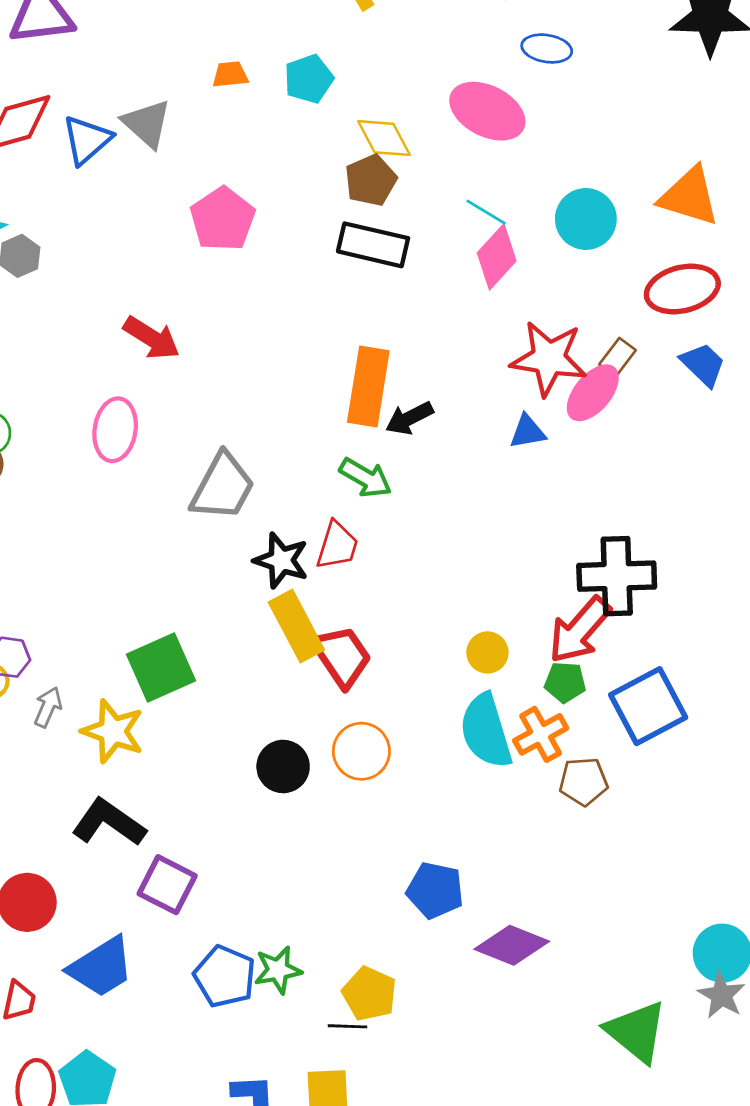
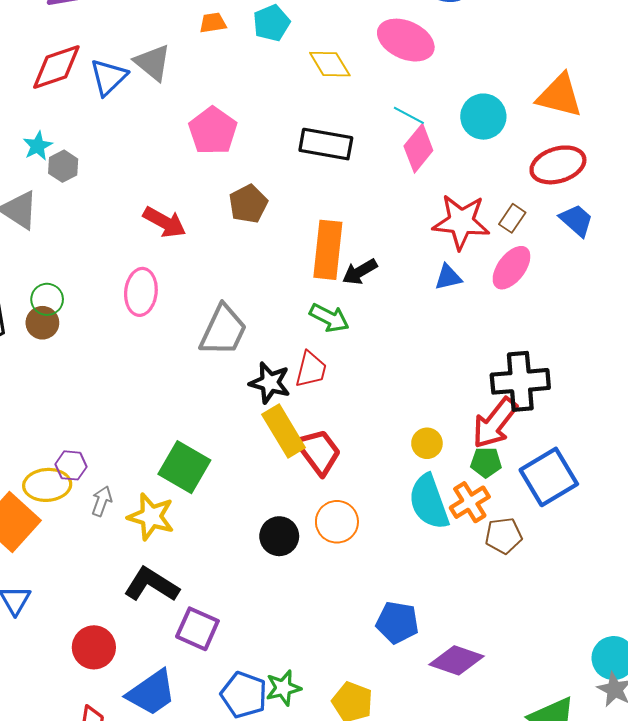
brown pentagon: (371, 180) -> (248, 204), moved
pink ellipse: (593, 393) -> (511, 268), moved
green square: (161, 667) -> (184, 467), turned -33

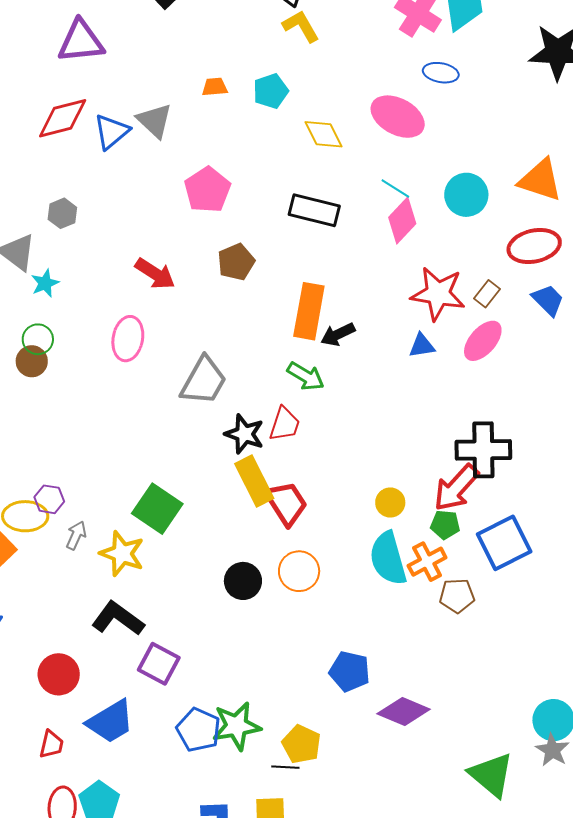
cyan star: (38, 146) -> (45, 283), moved
green star: (283, 688) -> (236, 726), size x1.4

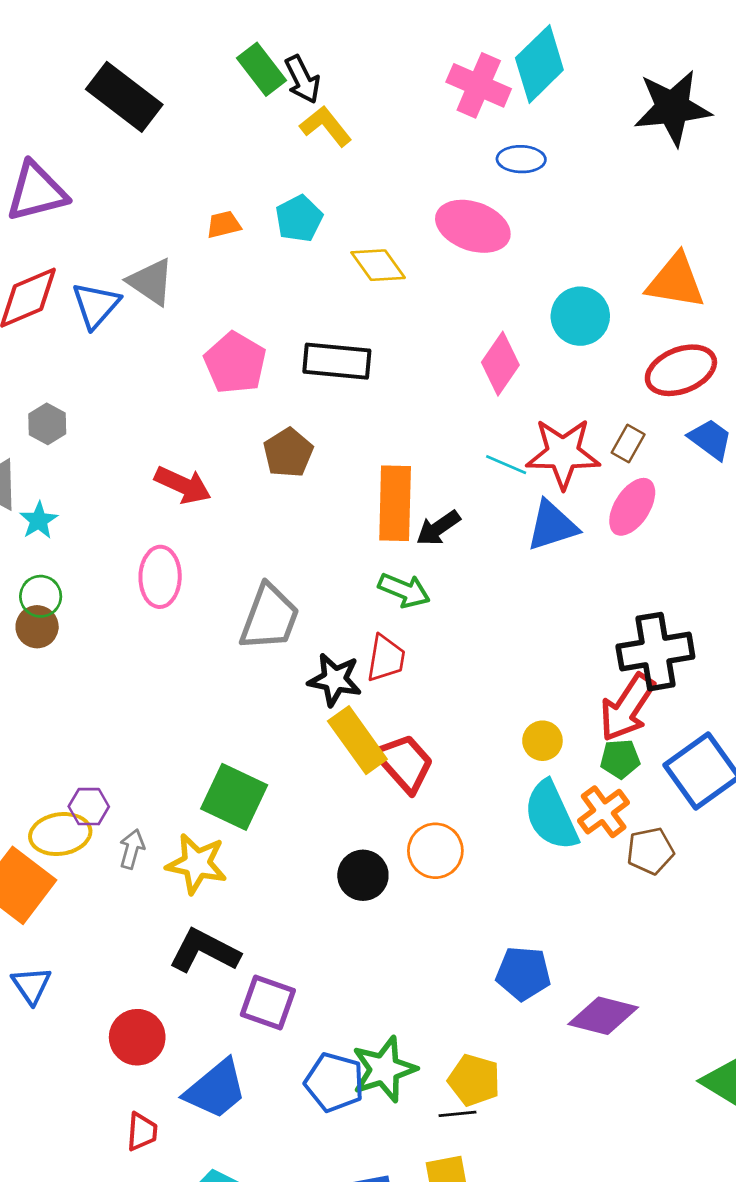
cyan line: (395, 189) -> (506, 465), moved
black rectangle: (314, 210) -> (337, 361), moved
blue triangle: (422, 346) -> (552, 526), size x1.5

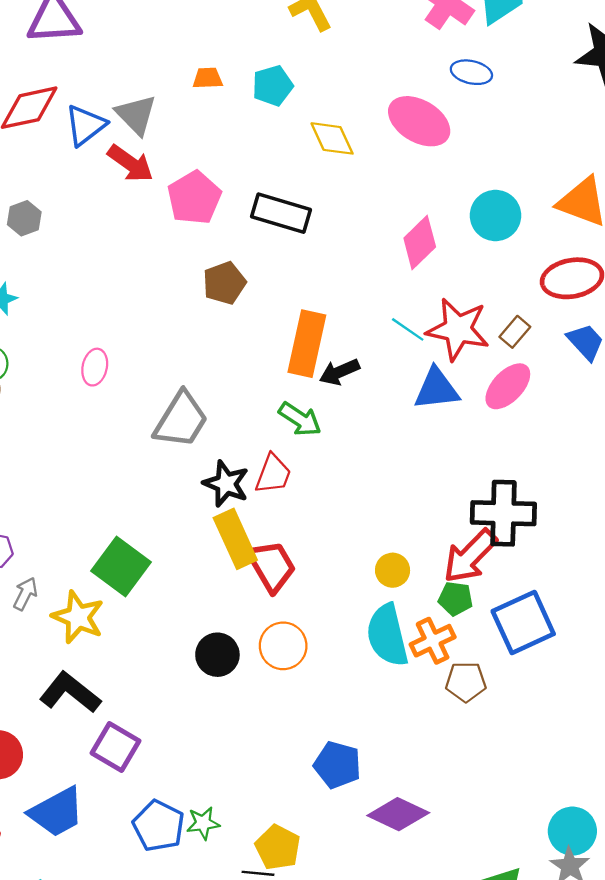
red arrow: (183, 485) -> (130, 163), moved
pink ellipse: (160, 577) -> (95, 367), size x0.7
green star: (384, 1069) -> (203, 823), size x0.6

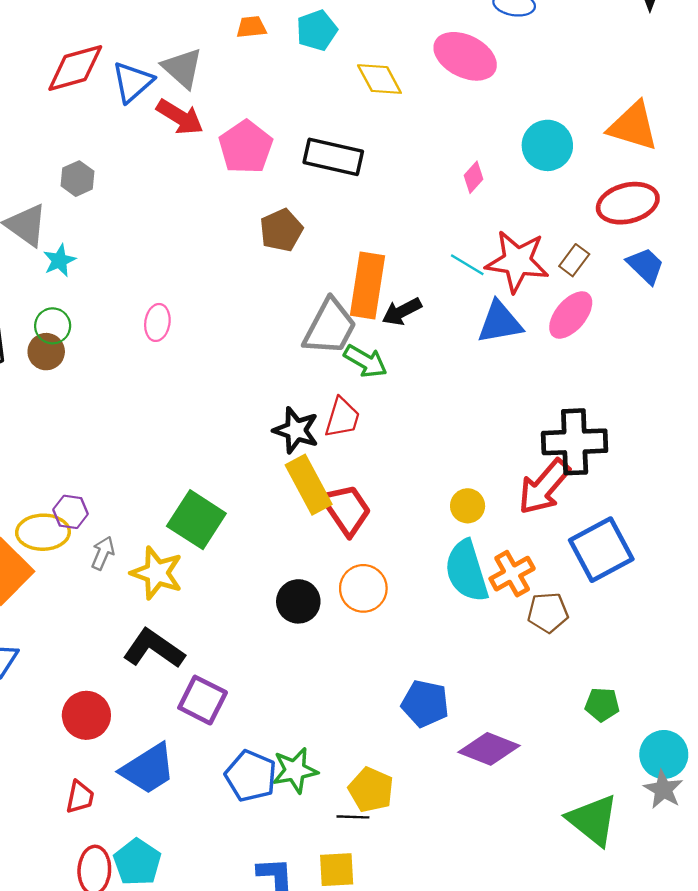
pink diamond: (420, 243) -> (473, 177), size x0.6
gray trapezoid: (181, 420) -> (330, 327), moved
green pentagon: (455, 599) -> (602, 705), moved
green star: (203, 823) -> (295, 770), size x1.4

